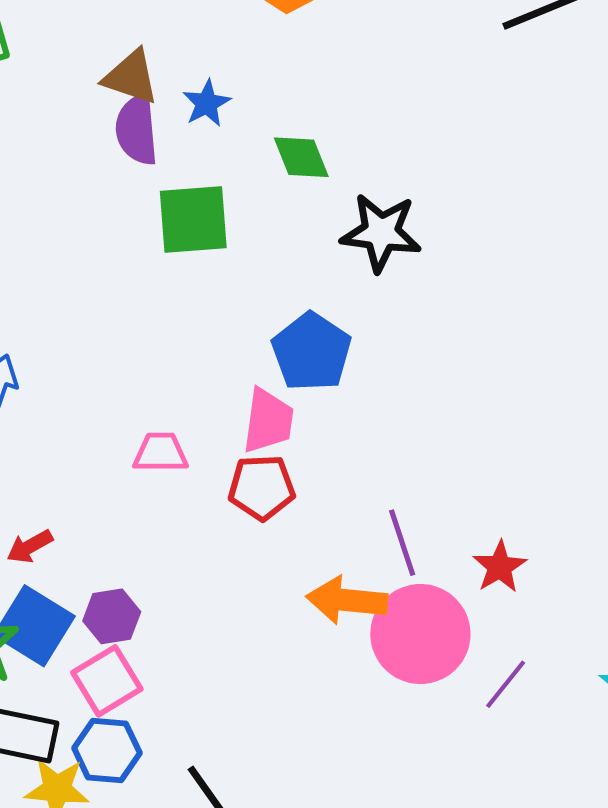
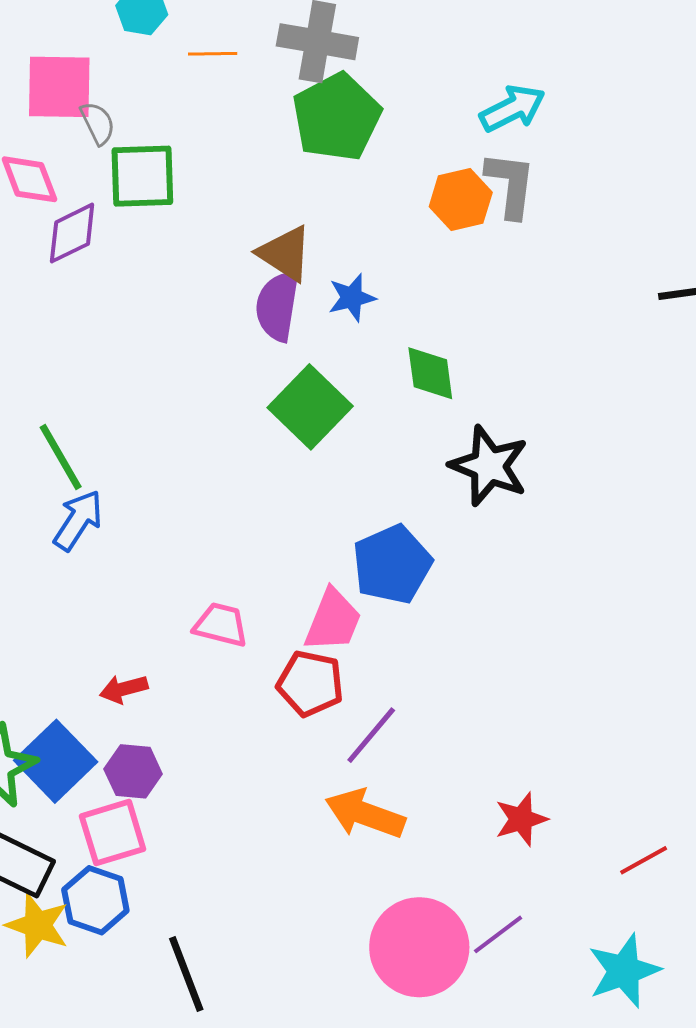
green square: (193, 219) -> (310, 407), turned 34
purple line: (402, 543) -> (371, 735), moved, turned 44
red arrow: (30, 546) -> (124, 689), moved
pink circle: (420, 634) -> (419, 947), moved

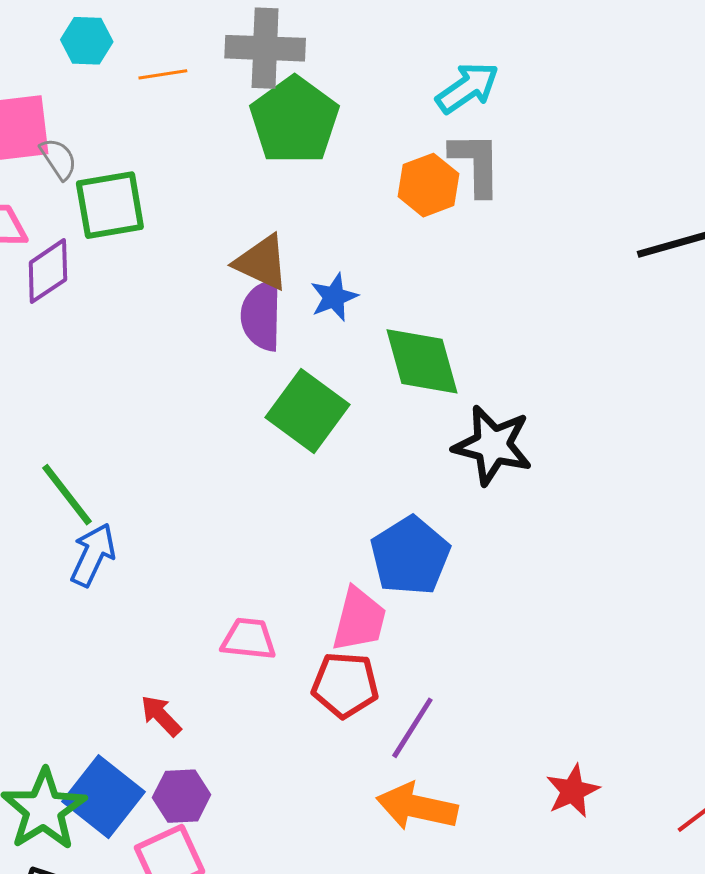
green diamond: (430, 373) -> (422, 361), size x1.4
red arrow: (124, 689) -> (161, 716), turned 69

